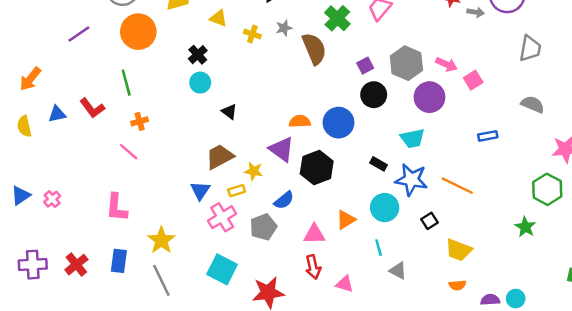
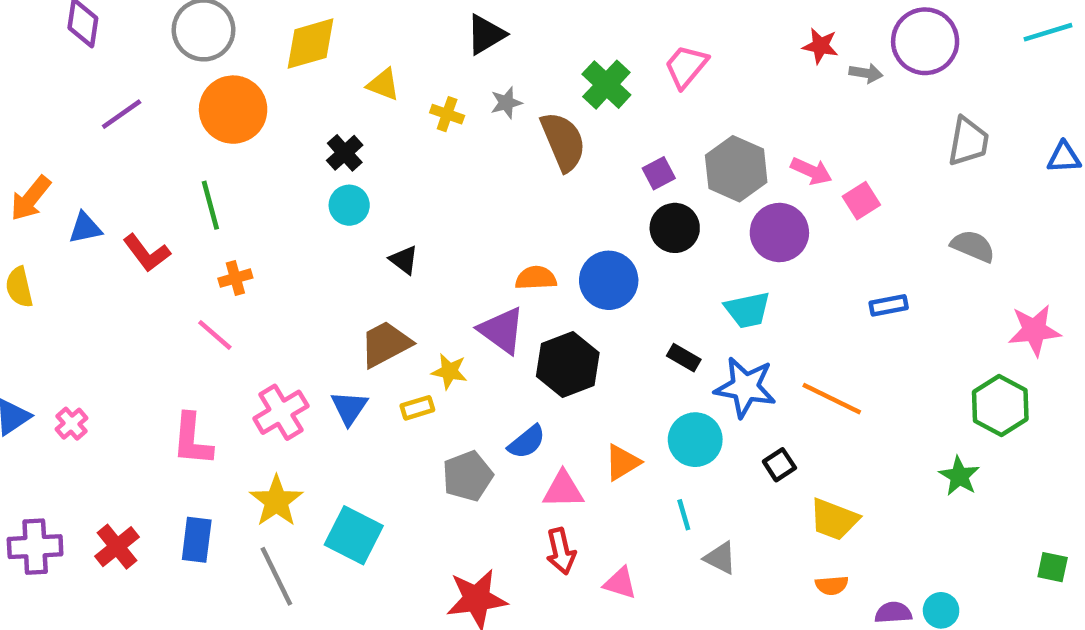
blue triangle: (57, 114) -> (85, 228), moved
blue semicircle: (284, 200) -> (527, 442), moved
pink cross: (222, 217) -> (281, 412), moved
cyan square: (222, 269) -> (354, 535), moved

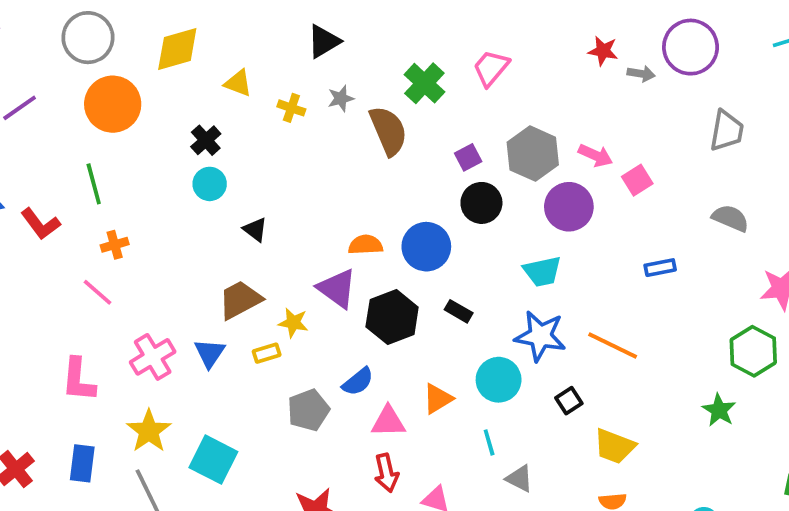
black rectangle: (684, 358) -> (459, 311), moved

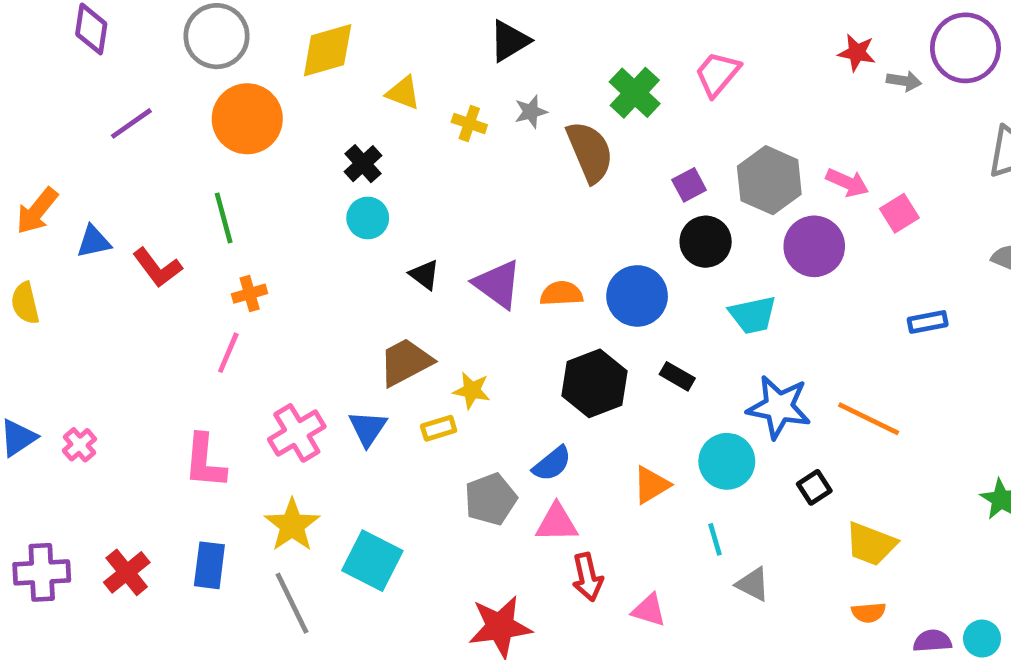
cyan trapezoid: (542, 271) -> (753, 315), moved
purple triangle: (337, 288) -> (498, 284), moved
pink line: (97, 292) -> (228, 353), turned 72
pink triangle: (388, 422) -> (557, 523), moved

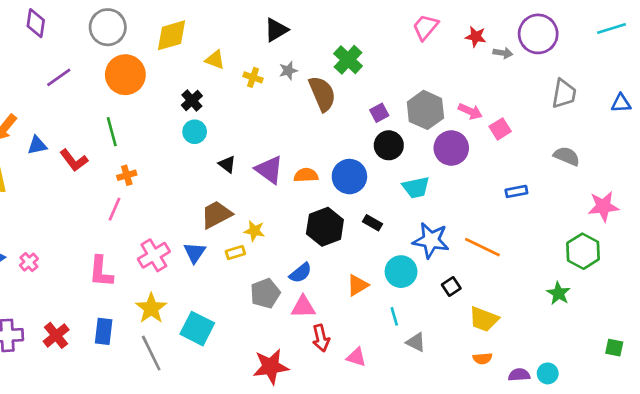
pink trapezoid: (717, 74) -> (425, 27), moved

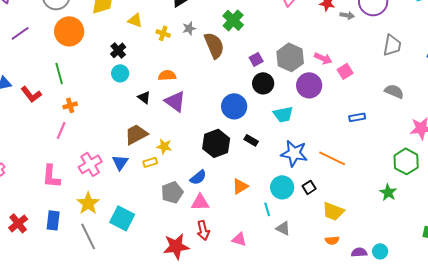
orange semicircle: (306, 175) -> (167, 75), moved
cyan circle: (401, 272) -> (282, 187), moved
red arrow: (321, 338) -> (203, 230), moved

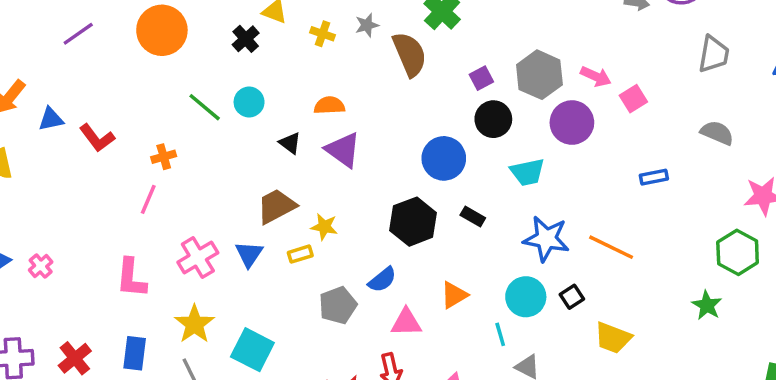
black cross: (118, 50) -> (246, 39), moved
green line: (59, 73) -> (205, 107), moved, turned -35
pink triangle: (200, 202) -> (406, 322), moved

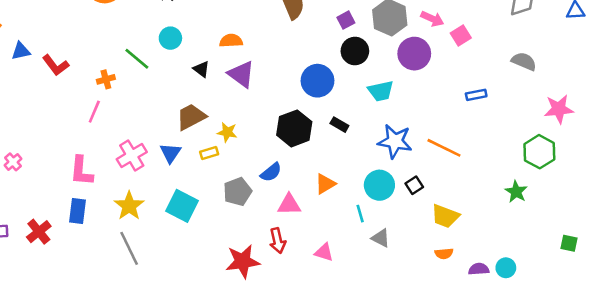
green line: (205, 107) -> (137, 59), moved
cyan square: (252, 350) -> (182, 206), moved
blue rectangle: (135, 353) -> (78, 211), moved

